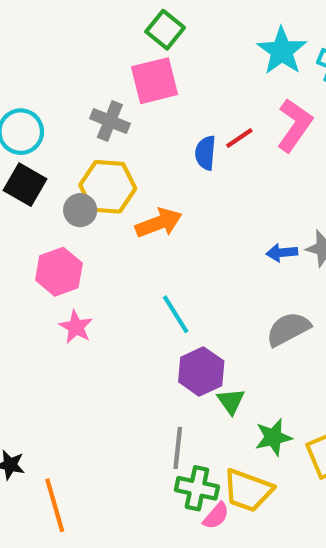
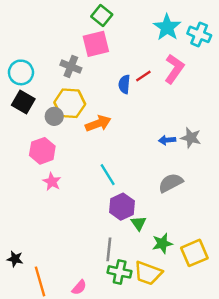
pink semicircle: (216, 516) -> (79, 287), moved

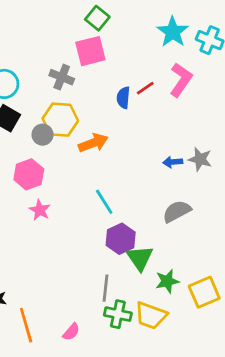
green triangle: (139, 223) -> (140, 258), size x1.5

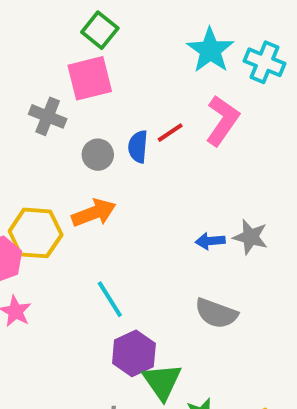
yellow hexagon: (60, 120) -> (36, 233), moved
gray circle: (43, 135) -> (98, 155), moved
gray semicircle: (177, 211) -> (216, 313), turned -132

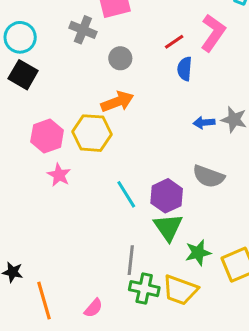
blue semicircle: (138, 147) -> (185, 69), moved
yellow hexagon: (36, 233) -> (92, 133), moved
cyan line: (110, 299) -> (126, 194), moved
purple hexagon: (134, 353) -> (167, 196), moved

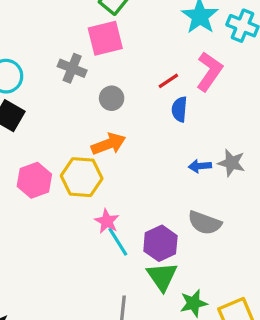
pink star: (59, 175) -> (107, 221), moved

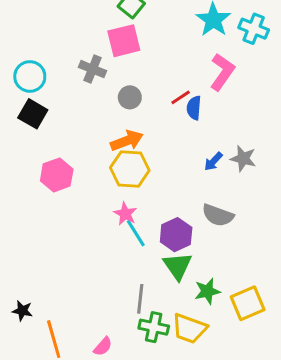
red line: (168, 81) -> (181, 97), moved
blue arrow: (200, 166) -> (213, 162), turned -42
yellow hexagon: (82, 177) -> (130, 169), moved

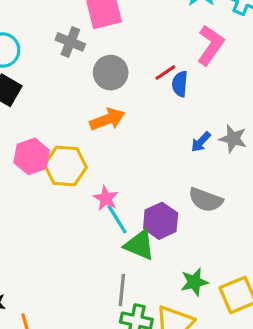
gray circle: (130, 97) -> (111, 73), size x1.4
yellow hexagon: (130, 169) -> (65, 166), moved
green triangle: (178, 266) -> (140, 245), moved, turned -32

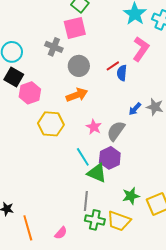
pink hexagon: (32, 156) -> (30, 93), moved
pink star: (106, 198) -> (94, 127), moved
gray semicircle: (206, 200) -> (116, 131), moved, turned 105

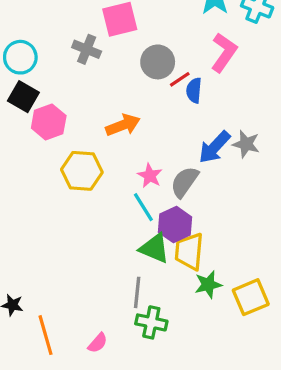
gray circle: (79, 66) -> (158, 62), moved
blue arrow: (135, 109) -> (214, 147), size x1.6
cyan line: (83, 157) -> (143, 207), moved
yellow trapezoid: (119, 221) -> (189, 251), moved, turned 75

